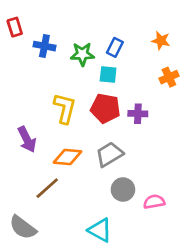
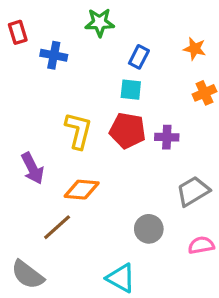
green star: (82, 54) -> (100, 23), moved
gray trapezoid: (109, 154) -> (193, 191), moved
pink semicircle: (154, 202) -> (201, 245), moved

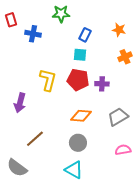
purple arrow: (32, 168) -> (20, 103), turned 42
orange diamond: (82, 190) -> (81, 116), moved
gray circle: (149, 229) -> (78, 143), moved

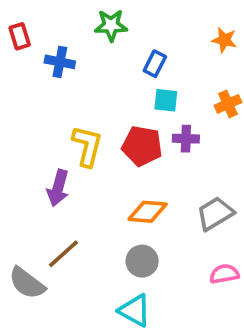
orange star: (119, 30) -> (224, 40), moved
cyan square: (80, 55) -> (166, 100), moved
purple cross: (102, 84) -> (186, 139), moved
purple arrow: (20, 103) -> (58, 188), moved
gray semicircle: (17, 168) -> (27, 283), moved

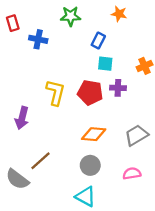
orange star: (224, 40) -> (119, 14), moved
purple arrow: (58, 188) -> (22, 118), moved
pink semicircle: (224, 274) -> (132, 173), moved

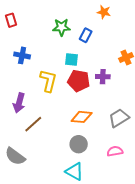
green star: (71, 16) -> (61, 27), moved
blue cross: (38, 39) -> (22, 55), moved
cyan square: (105, 64) -> (72, 59), moved
brown line: (40, 161) -> (33, 124), moved

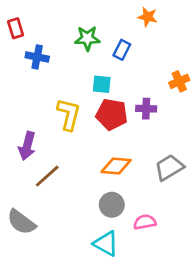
blue cross: (22, 55) -> (37, 57), moved
pink semicircle: (115, 151) -> (145, 222), moved

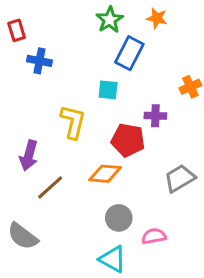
green star: (87, 38) -> (110, 20), moved, turned -30
blue rectangle: (122, 50) -> (129, 53), size x1.5
red pentagon: (112, 114) -> (128, 140), moved
orange diamond: (116, 166) -> (105, 174), moved

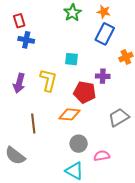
red rectangle: (17, 30) -> (19, 21), moved
blue rectangle: (129, 53) -> (105, 34), moved
purple arrow: (29, 155) -> (19, 83), moved
brown line: (50, 187) -> (33, 123), turned -54

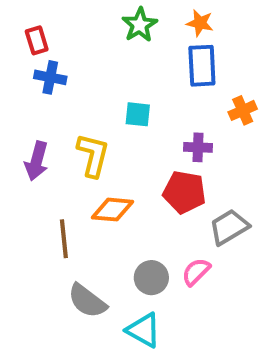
blue rectangle: (105, 34) -> (202, 66), turned -30
red pentagon: (85, 92) -> (184, 192), moved
orange diamond: (69, 114) -> (112, 210), moved
gray semicircle: (15, 156) -> (87, 301), moved
pink semicircle: (102, 156) -> (196, 272), moved, turned -35

